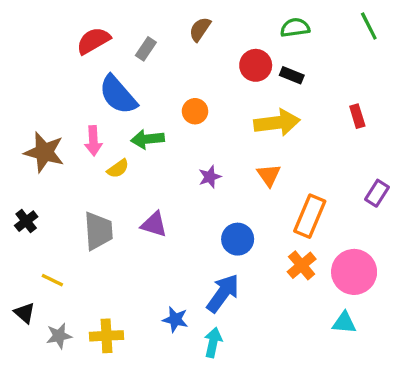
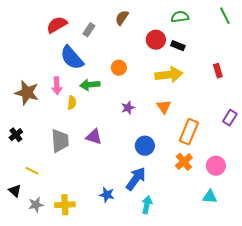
yellow semicircle: (118, 169) -> (72, 103), turned -48
pink circle: (354, 272) -> (216, 166), size x0.7
cyan arrow: (213, 342) -> (147, 205), moved

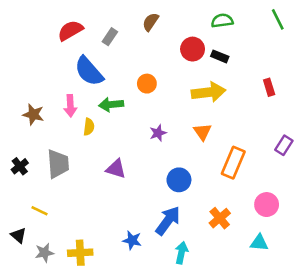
brown star: (27, 93) -> (33, 114), size x0.7
gray trapezoid: (60, 141) -> (58, 164), moved
orange cross: (184, 162) -> (220, 218), moved

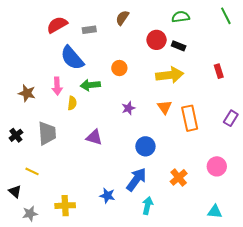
gray rectangle: (110, 37) -> (89, 30), turned 48
orange rectangle: (233, 163) -> (190, 118), moved, turned -35
cyan triangle: (259, 243) -> (215, 212), moved
gray star: (44, 253) -> (30, 214), moved

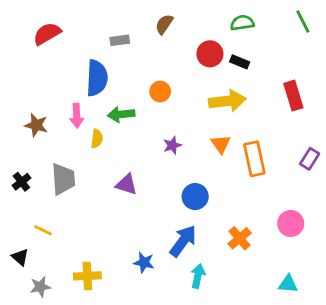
red semicircle: (57, 25) -> (47, 34), moved
blue semicircle: (72, 58) -> (97, 78), turned -136
red rectangle: (219, 71) -> (293, 96), size x1.5

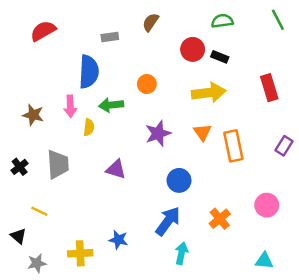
purple star: (172, 145) -> (158, 133), size x1.5
blue star: (144, 263) -> (118, 240), moved

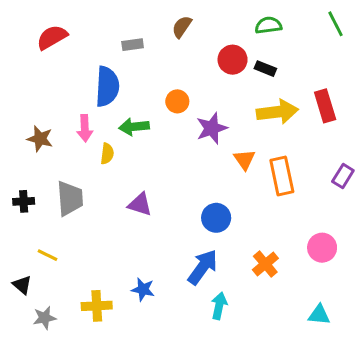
yellow arrow: (209, 93) -> (277, 112), moved
purple star: (158, 133) -> (212, 128), moved
black cross: (20, 167) -> (24, 201), turned 35

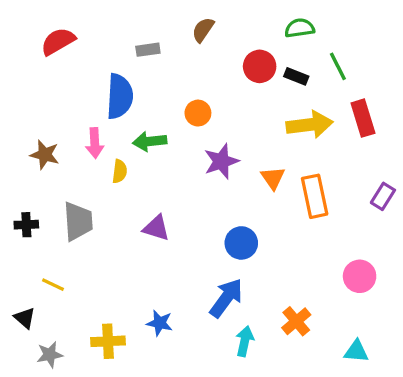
green line: (336, 24) -> (338, 66), moved
purple star: (212, 128) -> (221, 161), moved
orange cross: (265, 264) -> (296, 321), moved

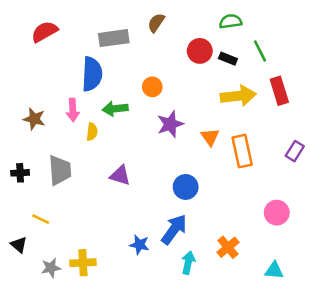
gray rectangle: (148, 50) -> (114, 38), size x1.6
blue star: (160, 323) -> (139, 245), moved
gray star: (50, 355) -> (51, 268), moved

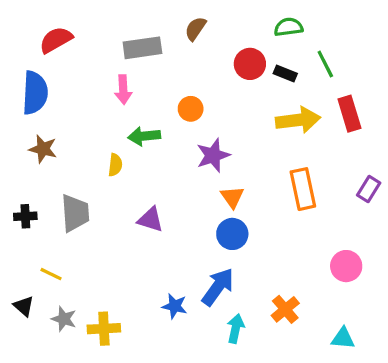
blue semicircle: (92, 74) -> (35, 93), moved
pink arrow: (73, 110) -> (123, 90), moved
orange triangle: (210, 137) -> (232, 197), moved
gray star: (51, 268) -> (64, 319), moved, turned 30

